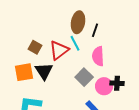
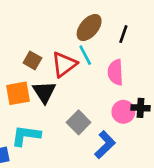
brown ellipse: (78, 22) -> (89, 27), turned 30
black line: (95, 30) -> (123, 34), moved
gray square: (84, 77) -> (79, 122), moved

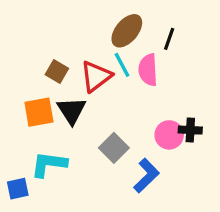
pink semicircle: (115, 72) -> (148, 70), moved

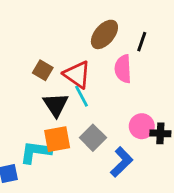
cyan line: (122, 65) -> (81, 96), moved
red triangle: (96, 76) -> (77, 75), turned -48
orange square: (39, 112) -> (57, 139), moved
black cross: (190, 130) -> (160, 133), moved

